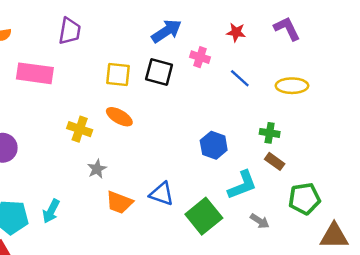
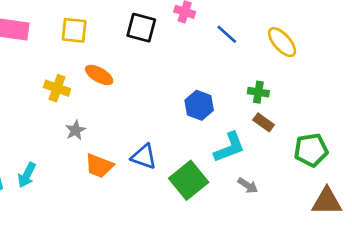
yellow square: (118, 75) -> (74, 30), moved
yellow ellipse: (292, 86) -> (282, 42), turned 48
green pentagon: (304, 199) -> (311, 150), moved

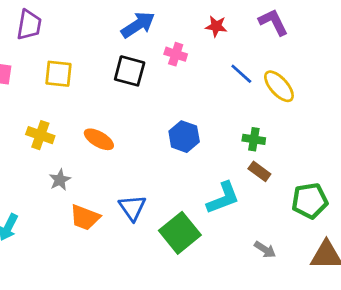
blue line: (227, 34) -> (241, 74), moved
orange ellipse: (99, 75) -> (99, 139), moved
blue hexagon: (199, 105) -> (184, 137), moved
blue triangle: (144, 157) -> (132, 208), turned 36
gray arrow: (248, 186) -> (265, 250), moved

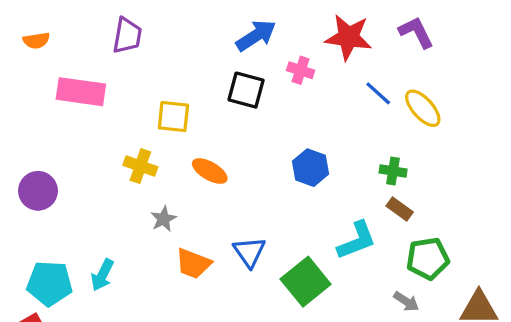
red star: (216, 26) -> (348, 37), size x1.8
yellow square: (58, 74) -> (173, 117), moved
green pentagon: (310, 201) -> (428, 259), moved

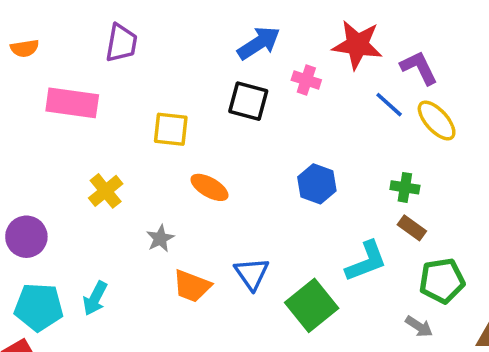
purple L-shape: (416, 32) -> (419, 68), moved
yellow cross: (140, 166) -> (106, 191), moved, turned 32
purple circle: (38, 191) -> (26, 237), moved

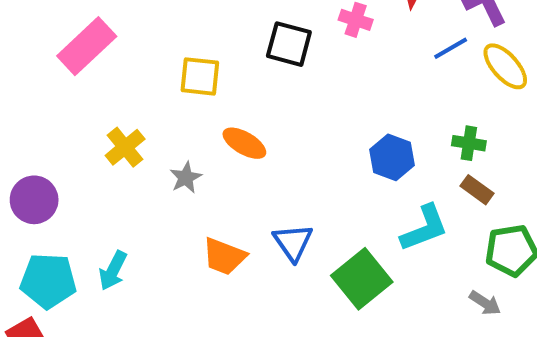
pink rectangle: (72, 103) -> (87, 46), turned -51
blue line: (389, 105) -> (451, 48), turned -72
blue hexagon: (317, 184) -> (392, 157), moved
gray star: (160, 238) -> (186, 178), moved

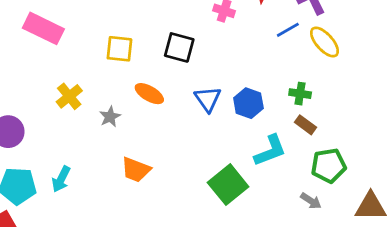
black square: (289, 44) -> (179, 47), moved
pink rectangle: (87, 46) -> (43, 28), turned 69
blue triangle: (293, 242) -> (208, 99), moved

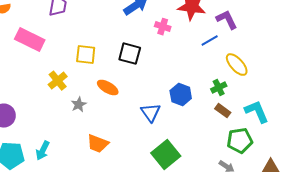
yellow ellipse: (325, 42) -> (237, 65), moved
green cross: (300, 94) -> (219, 88), turned -35
yellow cross: (69, 96) -> (58, 81), moved
blue triangle: (208, 99) -> (151, 113), moved
cyan L-shape: (270, 151) -> (257, 112), moved, turned -92

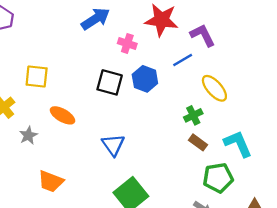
black square: (130, 54) -> (110, 82), moved
blue hexagon: (181, 95) -> (145, 79), moved

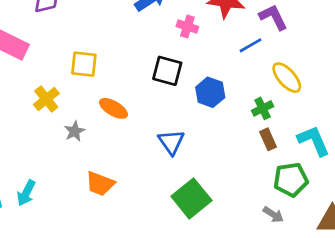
blue hexagon: (145, 79) -> (210, 92), moved
brown rectangle: (198, 142) -> (268, 139), turned 30

